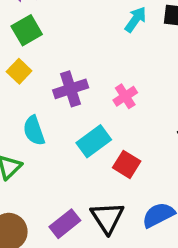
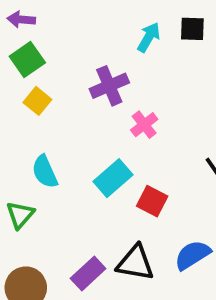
yellow square: (19, 71) -> (37, 101), moved
purple cross: (71, 89) -> (109, 86), moved
black triangle: (107, 218) -> (135, 263), turned -42

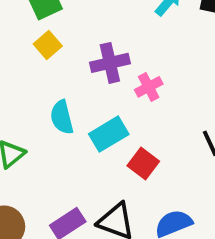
purple cross: (109, 86) -> (110, 63), moved
cyan semicircle: (45, 172) -> (62, 117), moved

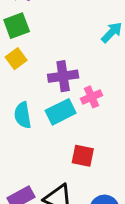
cyan rectangle: (109, 134) -> (61, 112), moved
red square: (143, 163) -> (83, 156), turned -30

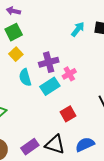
cyan semicircle: (23, 115) -> (25, 77), moved
red square: (83, 156) -> (68, 114), turned -35

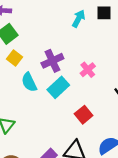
pink cross: (69, 74) -> (88, 70), moved

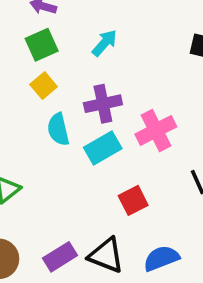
cyan arrow: (79, 19) -> (105, 43), moved
pink cross: (88, 70) -> (156, 130), size x1.5

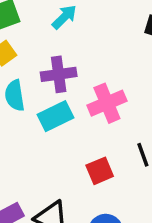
red square: (133, 200) -> (100, 171), moved

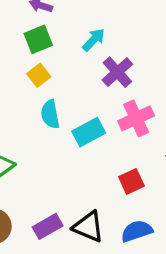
purple cross: (59, 74) -> (117, 72), moved, turned -32

